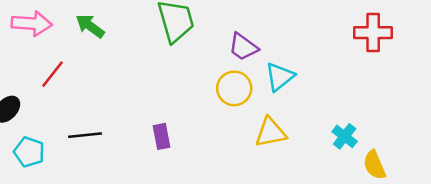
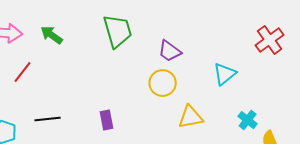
red cross: (373, 33) -> (270, 40), turned -36
cyan triangle: (280, 77) -> (225, 74), moved

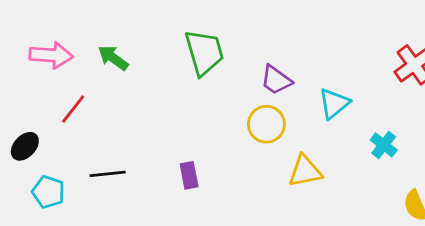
cyan triangle: (225, 74) -> (334, 104), moved
cyan cross: (248, 120) -> (384, 145), moved

